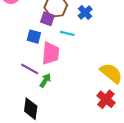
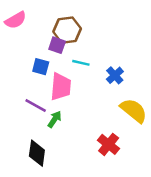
blue cross: (85, 12) -> (115, 75), moved
red cross: (106, 99) -> (109, 144), moved

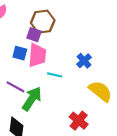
cyan line: (81, 63) -> (55, 75), moved
pink trapezoid: (61, 87) -> (37, 55), moved
green arrow: (55, 119) -> (32, 99), size x1.6

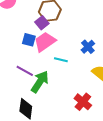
purple square: (34, 35) -> (42, 23), turned 32
pink trapezoid: (37, 55) -> (45, 42), turned -130

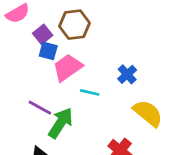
purple square: (42, 23) -> (43, 34), moved
blue square: (29, 40) -> (48, 51), moved

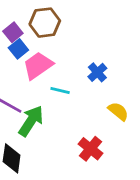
blue square: (48, 51) -> (18, 49), turned 36
yellow semicircle: (148, 113) -> (118, 111), size x0.7

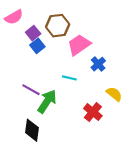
pink trapezoid: (38, 66) -> (79, 45), moved
red cross: (91, 149) -> (93, 112), moved

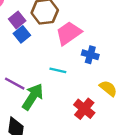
blue cross: (98, 64) -> (90, 55), turned -32

